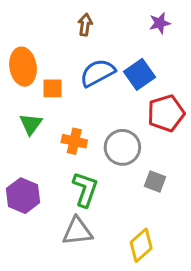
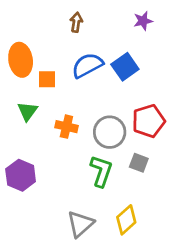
red pentagon: (166, 113) -> (149, 121), moved
green L-shape: (85, 189) -> (101, 171), moved
gray triangle: (77, 231) -> (80, 224), moved, turned -36

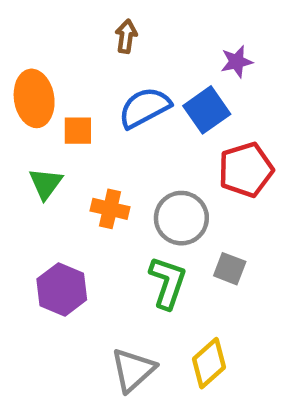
purple star: (143, 21) -> (237, 62), moved
red pentagon: (149, 121) -> (246, 170), moved
purple hexagon: (21, 175) -> (62, 289), moved

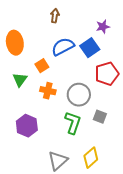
orange square: (78, 131) -> (42, 66), moved, turned -32

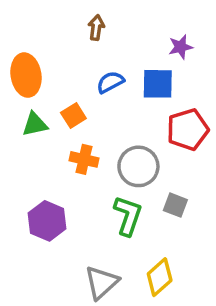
blue semicircle: (63, 47) -> (110, 82), size x0.7
blue square: (90, 48) -> (158, 84), turned 36
green triangle: (20, 80) -> (35, 124), moved, turned 42

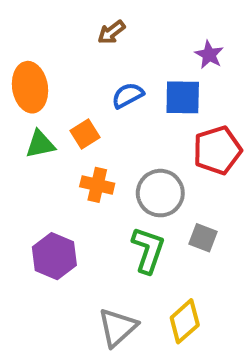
brown arrow: (96, 28) -> (111, 32), turned -135
purple star: (181, 47) -> (209, 55), turned -30

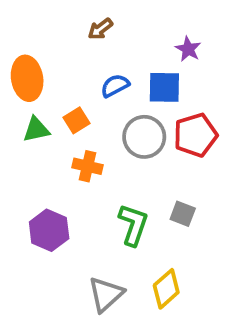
gray circle: (160, 193) -> (144, 137), moved

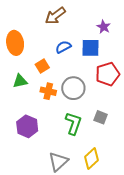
brown arrow: (100, 29) -> (55, 16), size x1.5
green triangle: (36, 130) -> (20, 81), moved
gray circle: (144, 137) -> (73, 88), moved

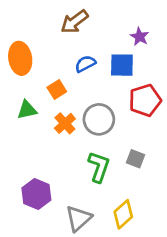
orange cross: (48, 91) -> (65, 123), turned 35
purple hexagon: (27, 126) -> (36, 194), moved

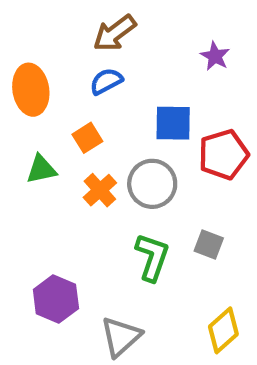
blue semicircle: (85, 64) -> (106, 81), moved
blue square: (122, 65) -> (173, 123), moved
yellow diamond: (123, 214) -> (223, 330), moved

